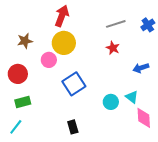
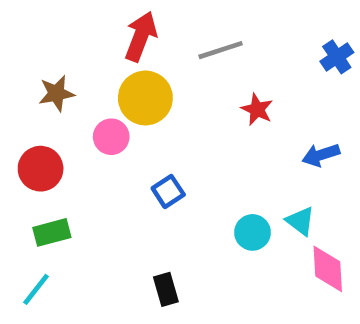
gray line: (116, 24) -> (221, 50), moved
blue square: (74, 84) -> (168, 191), size x0.6

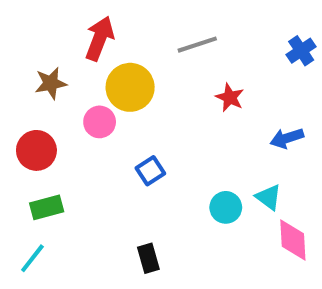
red arrow: (141, 36) -> (100, 38), moved

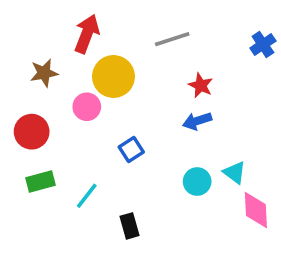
blue arrow: (287, 138) -> (197, 121), moved
cyan line: (32, 258) -> (87, 196), moved

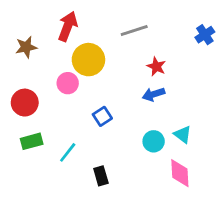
brown star: (44, 73) -> (26, 47), moved
pink diamond: (256, 210) -> (180, 173), moved

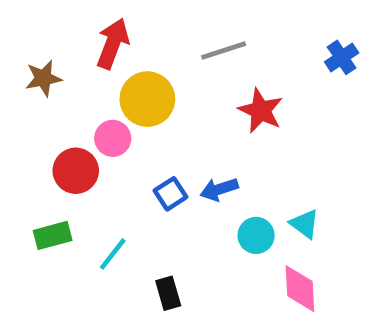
red star: (156, 67) -> (261, 111), size x1.4
blue arrow: (154, 94) -> (219, 189), moved
red circle: (25, 103) -> (76, 171), moved

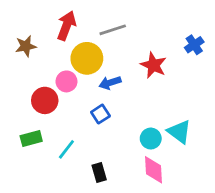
gray line: (224, 51) -> (113, 30), moved
blue cross: (342, 57) -> (194, 45), moved
blue arrow: (219, 189) -> (110, 83), moved
cyan triangle: (305, 224) -> (179, 132), size x1.4
pink diamond: (300, 289) -> (153, 170), moved

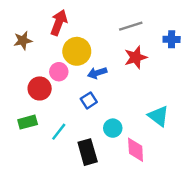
gray line: (113, 30) -> (131, 26), moved
blue cross: (194, 45) -> (172, 39), turned 35
red star: (153, 65) -> (136, 57), turned 30
cyan circle: (151, 139) -> (113, 128), moved
black rectangle: (99, 172) -> (88, 152), size x1.5

